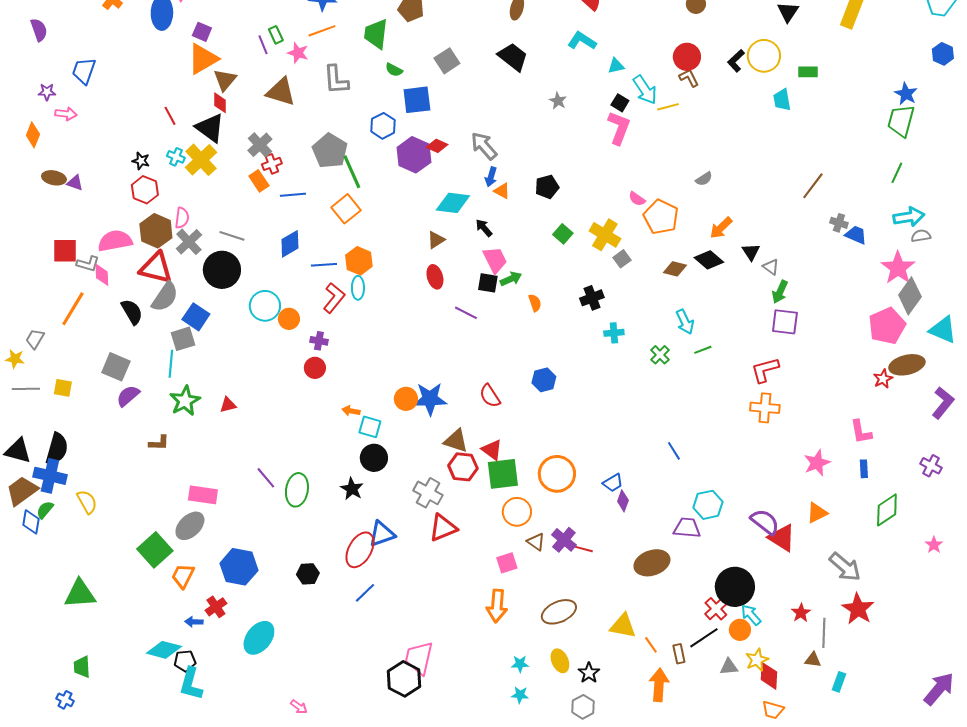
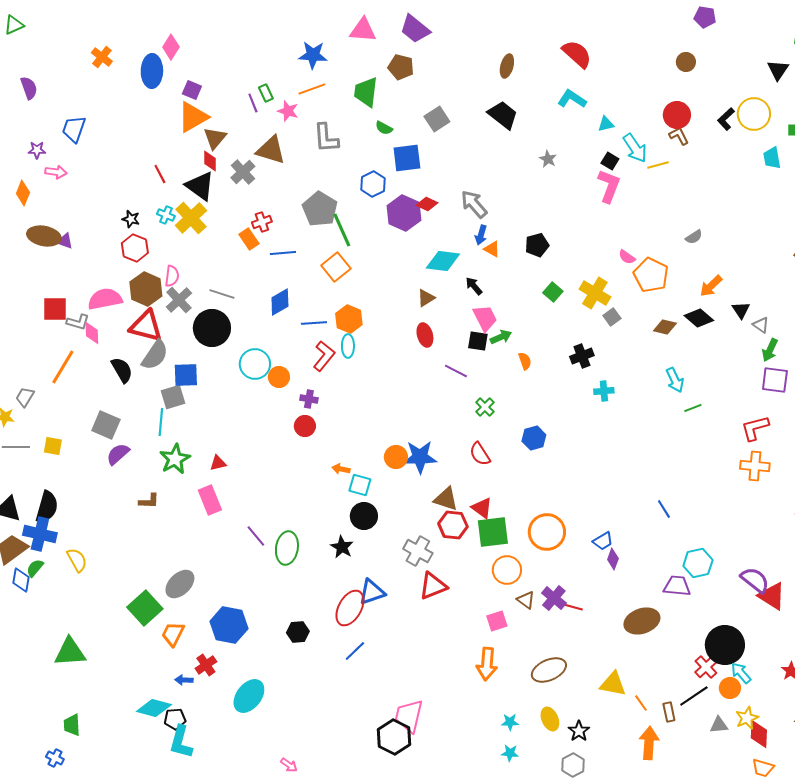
gray cross: (260, 145) -> (243, 172), moved
brown ellipse: (54, 178) -> (44, 236), size x1.4
blue square: (196, 317) -> (186, 375), turned -36
green cross: (660, 355) -> (485, 407), moved
pink rectangle: (203, 495) -> (210, 500), moved, turned 60

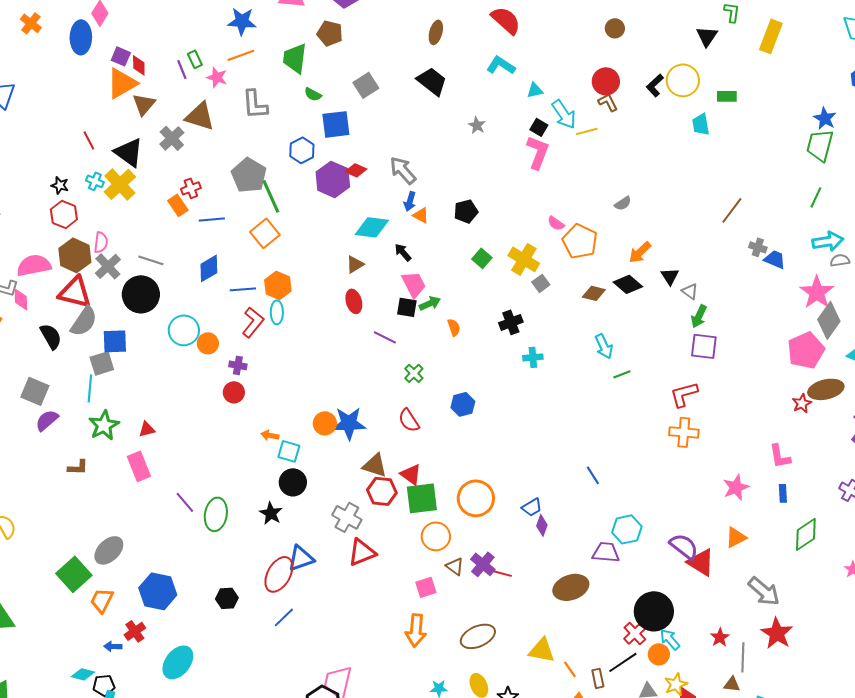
red diamond: (210, 161) -> (139, 65), moved
cyan diamond: (154, 708) -> (83, 674), size x0.7

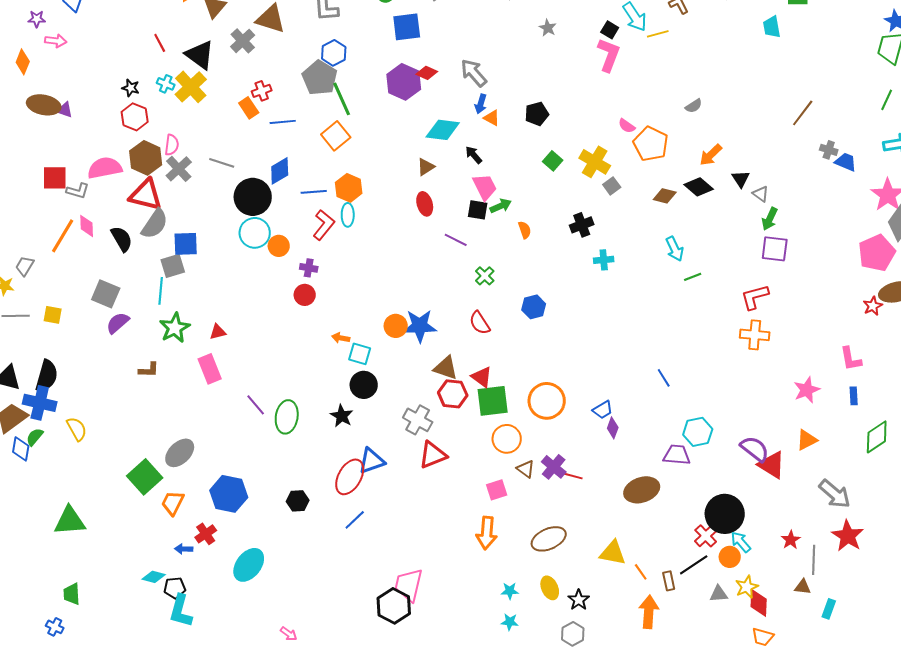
blue hexagon: (302, 150) -> (334, 53), moved
black circle: (141, 294) -> (253, 197), moved
pink diamond: (21, 299) -> (87, 226), moved

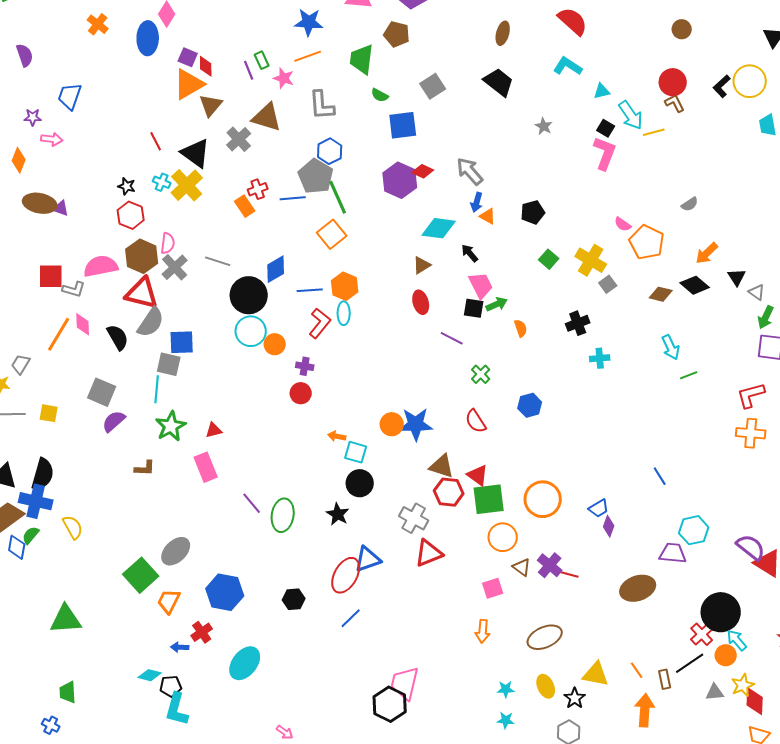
blue line: (283, 122) -> (293, 198), moved
gray square: (173, 266) -> (169, 364), turned 30
orange arrow: (487, 533) -> (483, 631), size x0.7
yellow triangle: (613, 553) -> (596, 674), moved

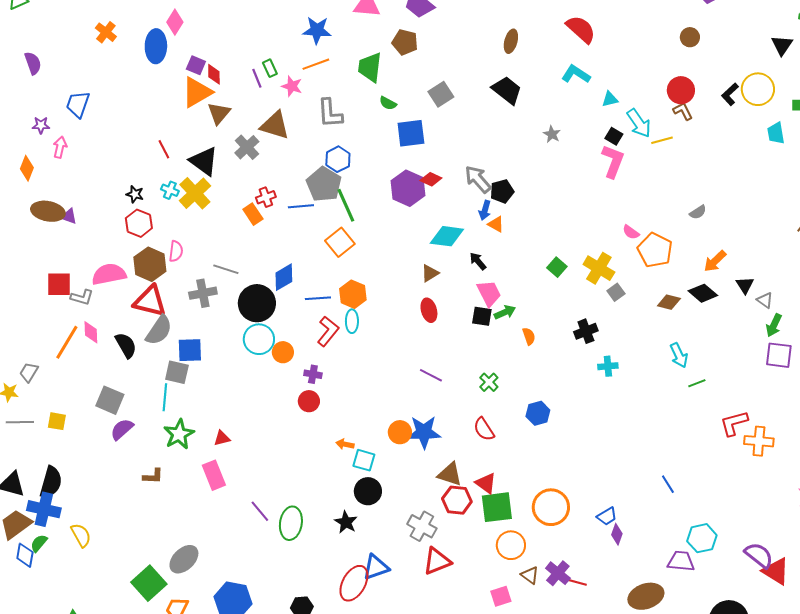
pink arrow: (52, 139) -> (60, 147), turned -85
black pentagon: (533, 212) -> (502, 191), moved
gray cross: (175, 267) -> (203, 293), moved, turned 32
purple line: (452, 338) -> (431, 375), moved
red L-shape: (751, 395) -> (734, 423), moved

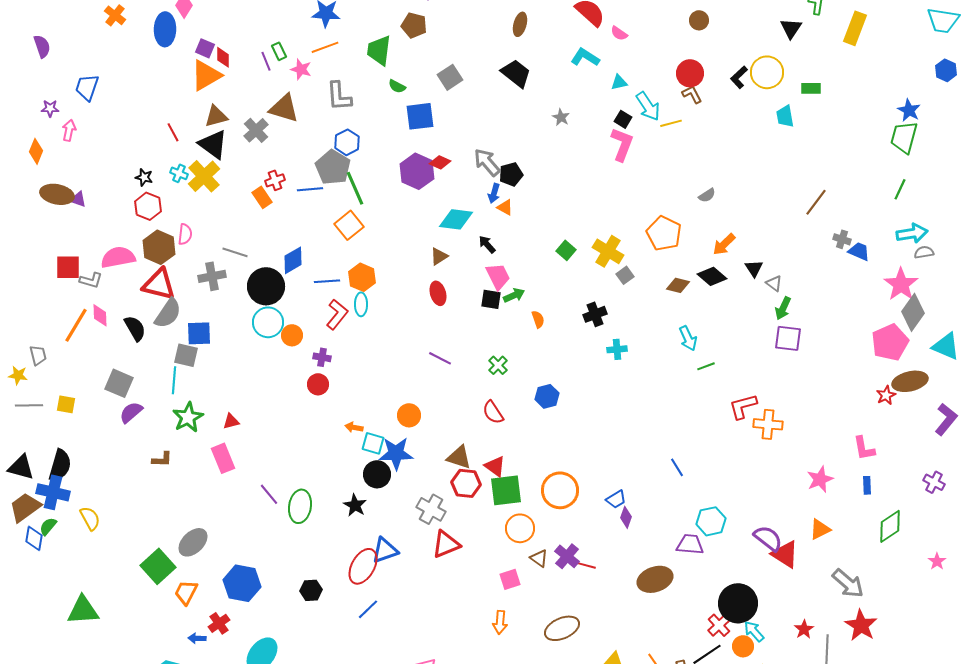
brown triangle: (219, 113) -> (216, 116), moved, turned 35
pink semicircle: (631, 232) -> (619, 33), moved
gray trapezoid: (29, 372) -> (38, 355), turned 135
blue star: (424, 432) -> (396, 453), moved

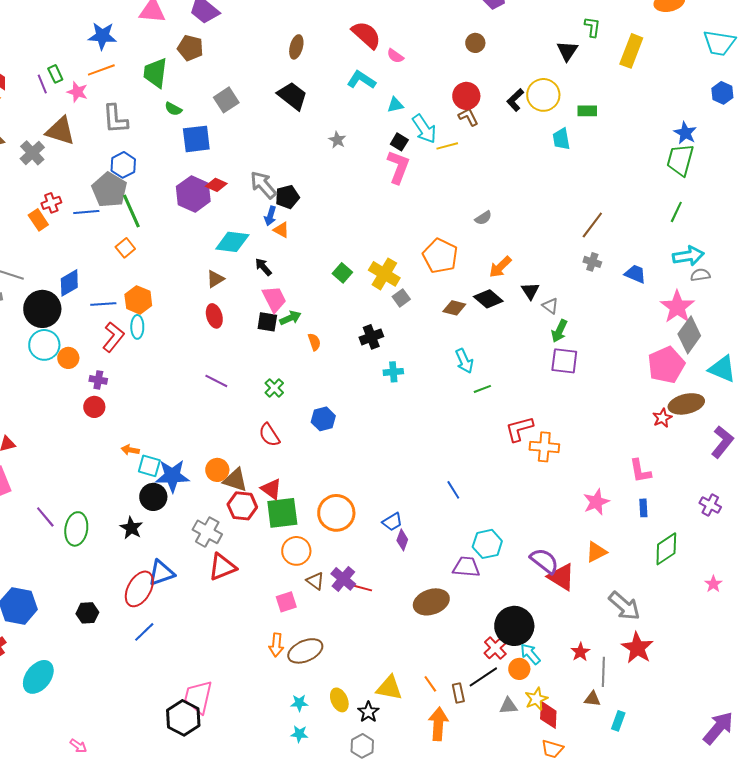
orange square: (349, 225) -> (125, 248), size x0.7
gray cross: (842, 239) -> (592, 262), moved
orange circle: (409, 415) -> (217, 470), moved
brown ellipse: (562, 628) -> (305, 651), moved

